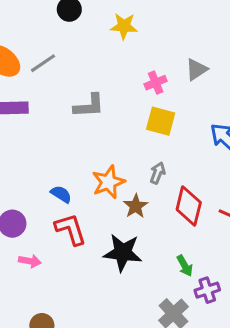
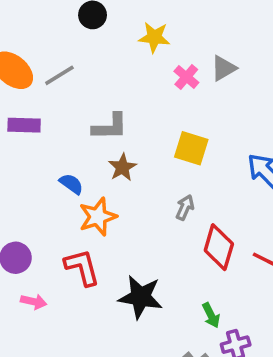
gray triangle: (197, 69) -> (223, 68), moved
pink cross: (156, 83) -> (186, 77), moved, turned -30
orange star: (108, 182) -> (98, 217), moved
blue semicircle: (61, 194) -> (71, 184), moved
brown star: (136, 206) -> (122, 167), moved

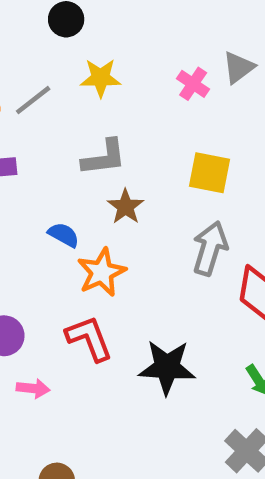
yellow star: (154, 37) -> (101, 78), moved
gray arrow: (185, 207) -> (210, 248), size x1.6

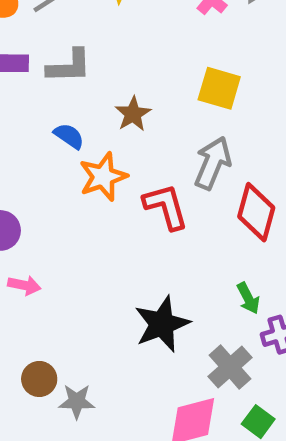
gray L-shape: (104, 157) -> (69, 66), moved
red L-shape: (89, 338) -> (166, 207), moved
black star: (167, 367) -> (162, 324), moved, turned -30

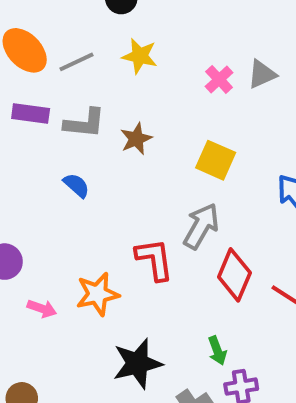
brown star: (133, 114) -> (136, 139), moved
orange star: (103, 177) -> (98, 294), moved
pink arrow: (24, 285) -> (42, 309), moved

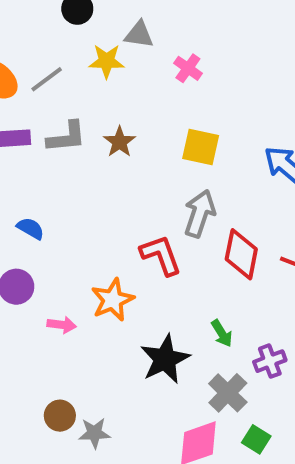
gray triangle: (262, 74) -> (139, 35), moved, turned 44
blue semicircle: (76, 185) -> (31, 228), moved
green arrow: (217, 351) -> (222, 333), moved

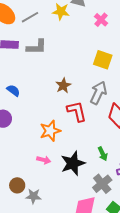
brown star: (119, 142) -> (63, 86), moved
pink arrow: (62, 325) -> (44, 160), moved

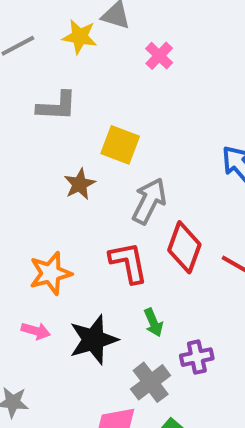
gray L-shape: (37, 47) -> (57, 106), moved
yellow square: (103, 60) -> (120, 145), moved
red L-shape: (77, 111) -> (128, 262), moved

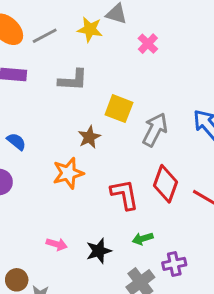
gray arrow: (149, 201) -> (155, 130), moved
orange star: (51, 273) -> (68, 173), moved
green arrow: (153, 323) -> (143, 239), turned 96
black star: (93, 340) -> (99, 251), size x0.7

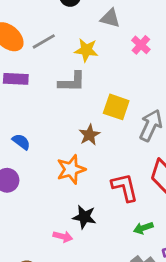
yellow star: (90, 29) -> (86, 50), moved
black star: (99, 251) -> (84, 217), moved, turned 30

